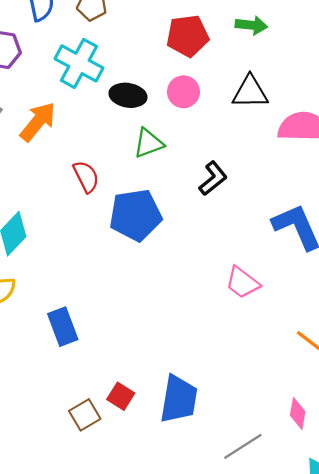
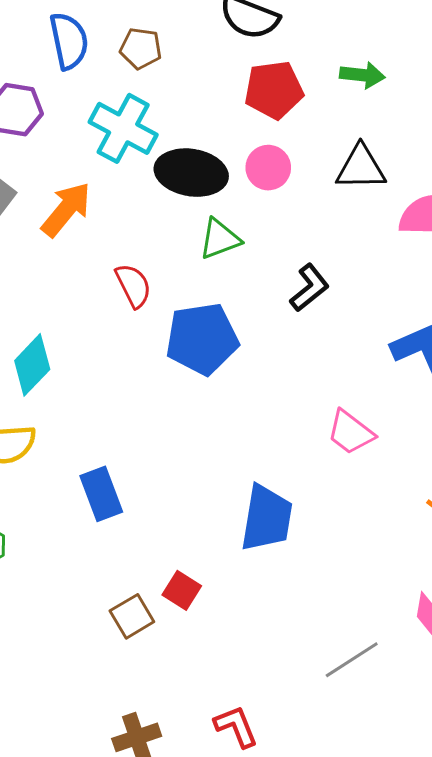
black ellipse: (128, 95) -> (191, 173), size x1.4
blue trapezoid: (179, 399) -> (267, 518), moved

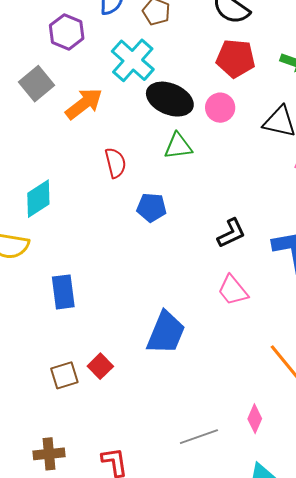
black L-shape: (309, 288) -> (231, 233), moved
blue pentagon: (202, 339) -> (152, 208), size x0.6

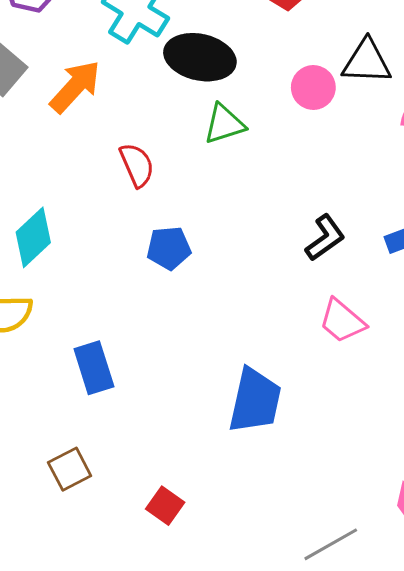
pink circle: (220, 108) -> (313, 87), moved
blue pentagon: (152, 208) -> (169, 248), moved
red square: (100, 366) -> (165, 506), moved
brown square: (64, 375) -> (70, 469), moved

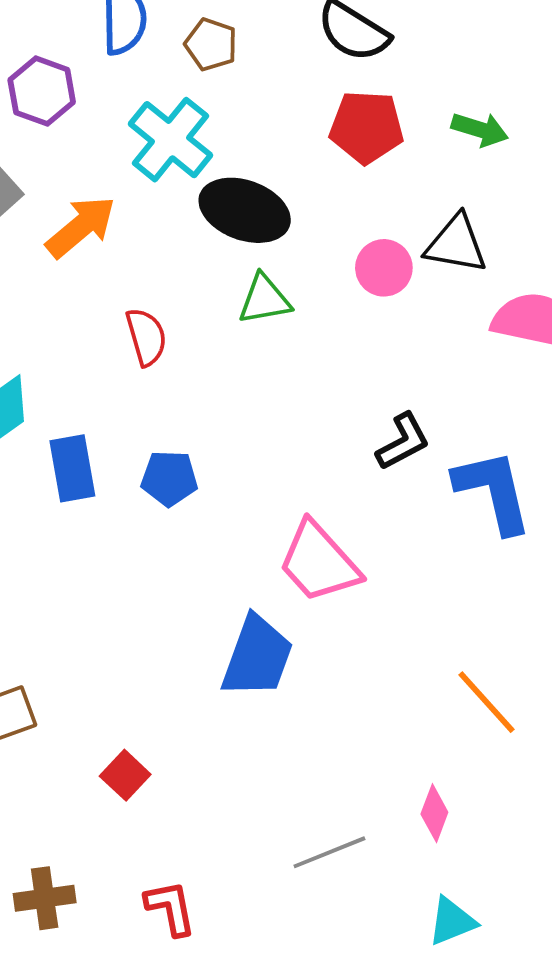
black L-shape: (325, 238) -> (403, 442), moved
blue pentagon: (169, 248) -> (169, 478), moved
pink trapezoid: (342, 321) -> (319, 562), moved, size x1.4
blue rectangle: (94, 368) -> (72, 468), moved

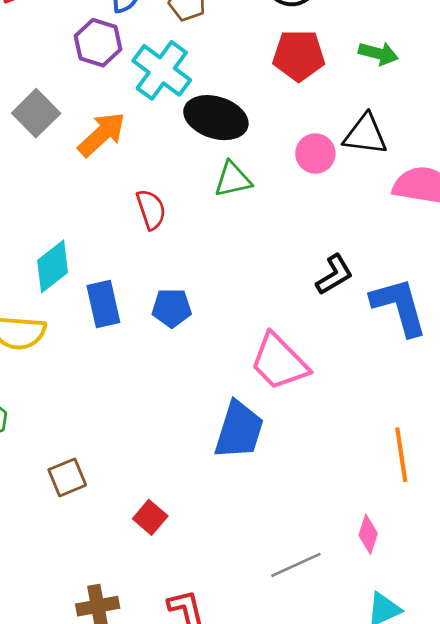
purple hexagon: (42, 91) -> (98, 43), moved
orange line: (487, 702) -> (401, 455), turned 36

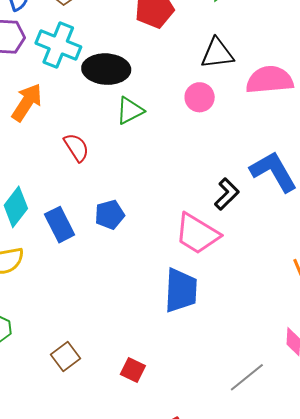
pink circle: (315, 154) -> (200, 97), moved
black L-shape: (334, 275) -> (227, 194), moved

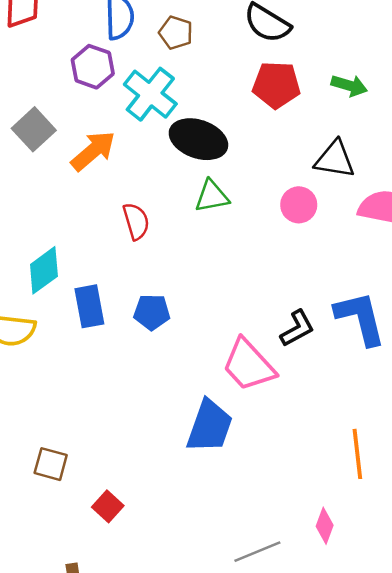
brown square: (66, 356) -> (51, 464), turned 36
red square: (133, 370) -> (108, 506), moved

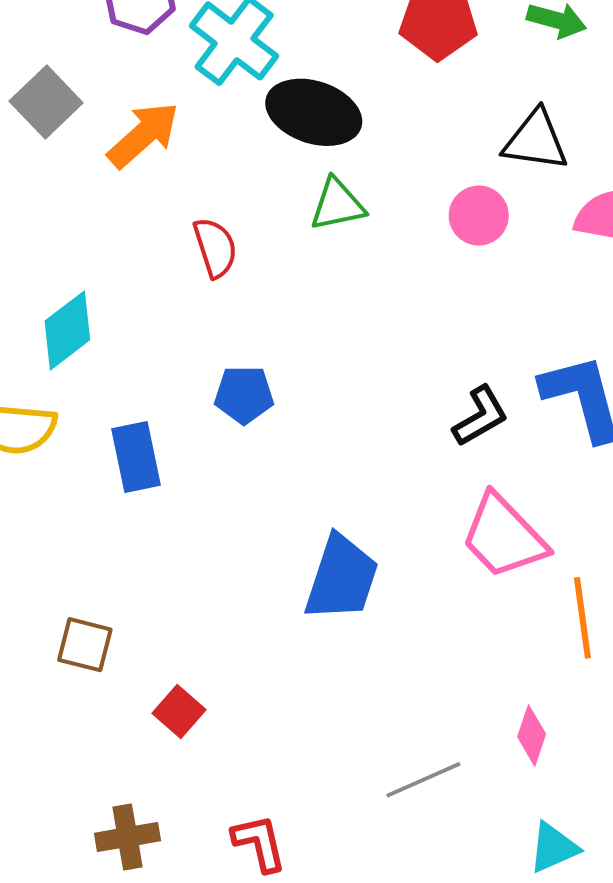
blue rectangle: (89, 306) -> (136, 457), moved
pink trapezoid: (249, 365) -> (504, 536), moved

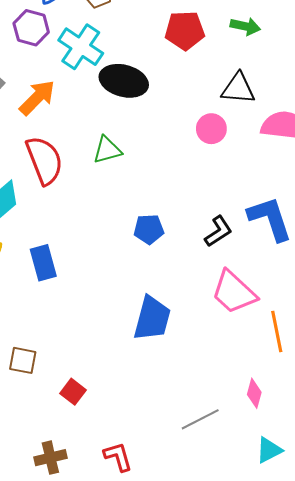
green triangle: (337, 205) -> (107, 150), moved
red semicircle: (215, 248) -> (44, 160), moved, size x1.6
blue pentagon: (244, 395) -> (149, 229), moved

